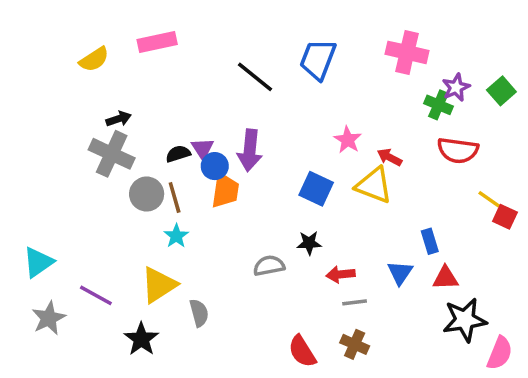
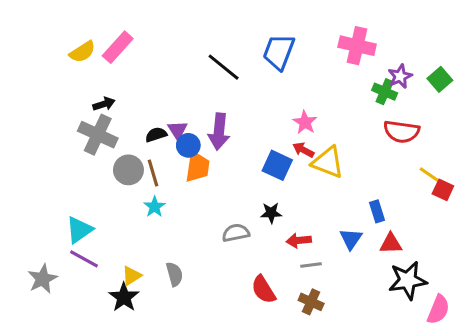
pink rectangle: (157, 42) -> (118, 47), moved, turned -36
red arrow: (390, 157) -> (303, 150), moved
cyan triangle: (38, 262) -> (79, 230), moved
yellow triangle: (159, 285) -> (132, 276), moved, size x0.6
red semicircle: (302, 351) -> (263, 290), moved

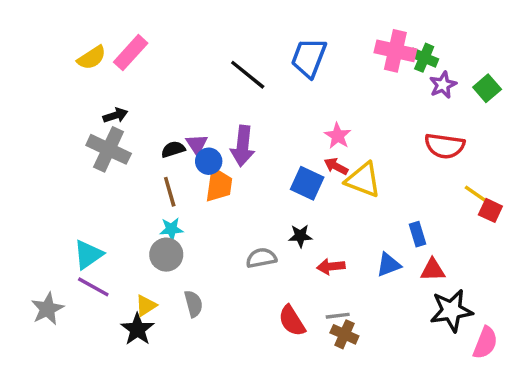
green cross: (385, 92) -> (424, 58), moved
gray circle: (128, 170) -> (166, 255), moved
cyan star: (155, 207) -> (171, 229), turned 30
blue triangle: (351, 239) -> (389, 265), turned 35
gray line: (311, 265) -> (338, 316), moved

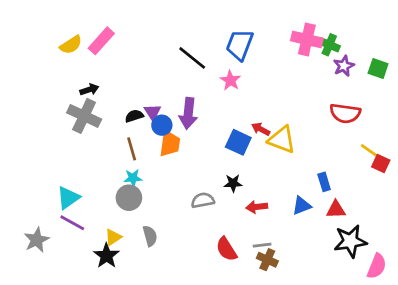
green square: (487, 88) -> (378, 69), turned -30
pink star: (338, 136) -> (230, 80), moved

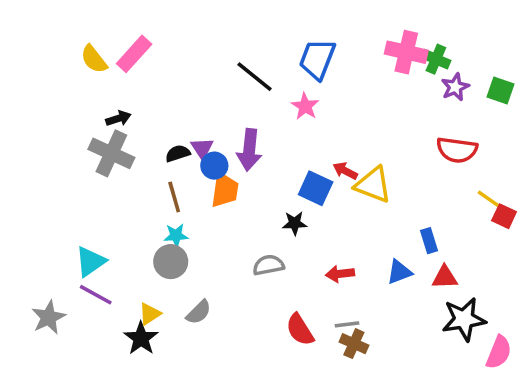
yellow semicircle: (71, 45) -> (94, 59), turned 85
black star: (233, 183) -> (295, 223), moved
gray semicircle: (150, 236) -> (199, 312), turned 60

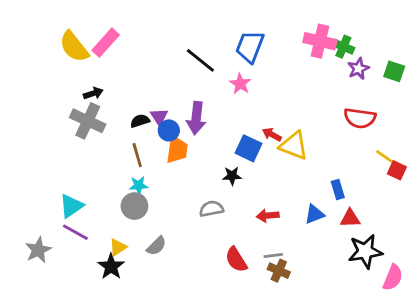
yellow semicircle: (94, 59) -> (74, 47), size x1.4

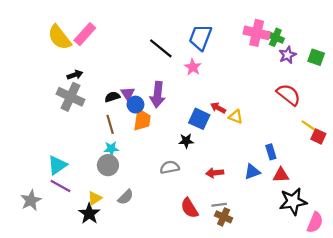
red semicircle: (360, 118) -> (289, 95), turned -150
yellow triangle: (294, 146) -> (236, 117), size x0.6

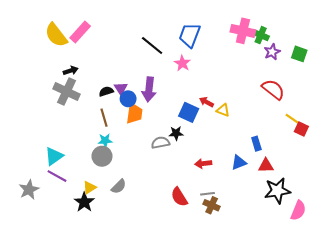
gray semicircle: (170, 167) -> (160, 143), moved

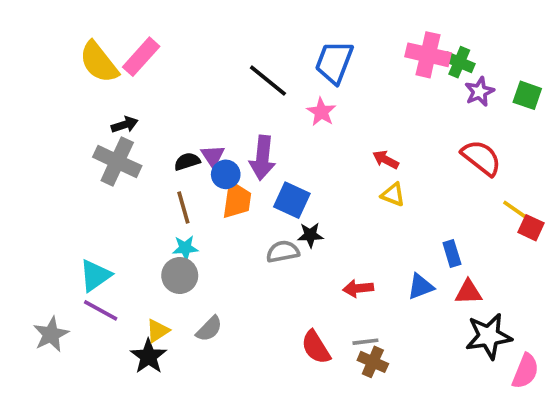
red arrow: (206, 102) -> (386, 160), moved
blue square: (189, 112) -> (292, 200), moved

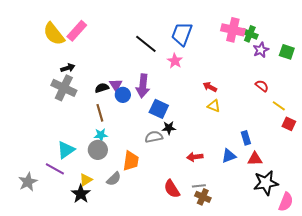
red semicircle: (481, 158) -> (262, 86), size x0.6
orange trapezoid: (237, 200) -> (131, 161), moved
yellow line: (514, 209) -> (279, 106), moved
cyan triangle: (95, 275) -> (66, 150), moved

